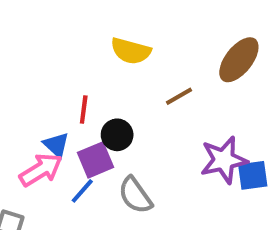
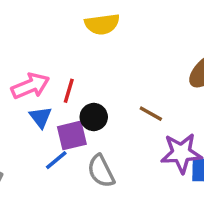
yellow semicircle: (131, 51) -> (102, 24), moved, turned -32
brown line: (179, 96) -> (151, 114), moved, turned 50
pink arrow: (41, 170) -> (30, 86), moved

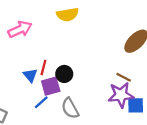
pink arrow: (30, 86) -> (20, 29), moved
red line: (69, 91) -> (43, 68), moved
brown line: (151, 114) -> (124, 77), moved

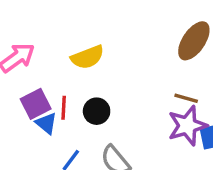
yellow semicircle: (68, 15) -> (87, 57), moved
purple square: (51, 86) -> (36, 104), moved

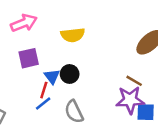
red line: (64, 108) -> (44, 90), moved
blue triangle: (46, 123) -> (52, 76), moved

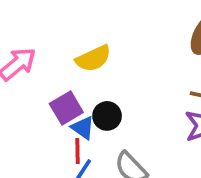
purple square: (29, 58) -> (66, 108), moved

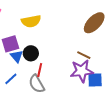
red line: (78, 151) -> (40, 70), moved

